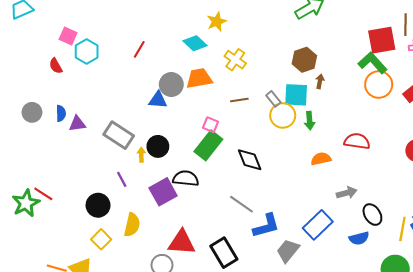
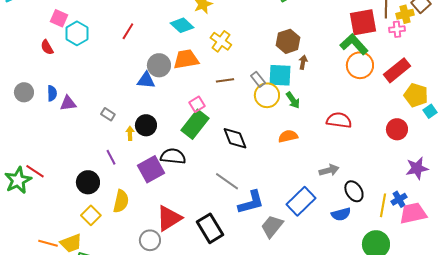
green arrow: (310, 121) -> (293, 100), turned -30
pink square: (210, 125) -> (197, 104), turned 35
gray rectangle: (119, 135) -> (108, 114), size x0.5
orange semicircle: (321, 159) -> (288, 136), moved
red triangle: (182, 242) -> (169, 218), turned -36

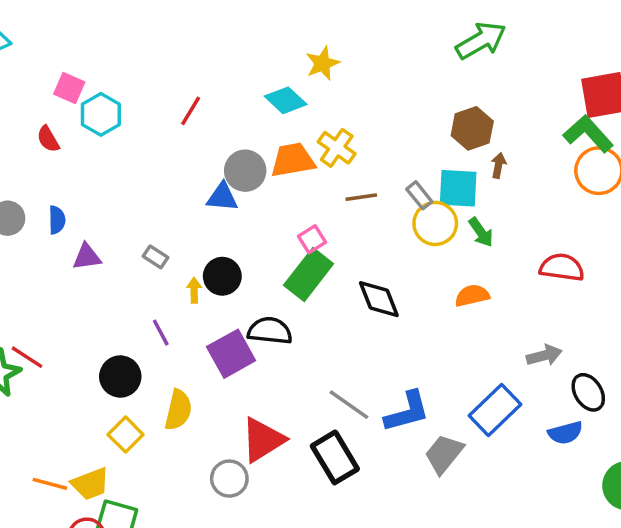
yellow cross: (221, 41) -> (337, 148), moved
purple triangle: (68, 103) -> (87, 257), moved
gray line: (227, 181) -> (349, 405), moved

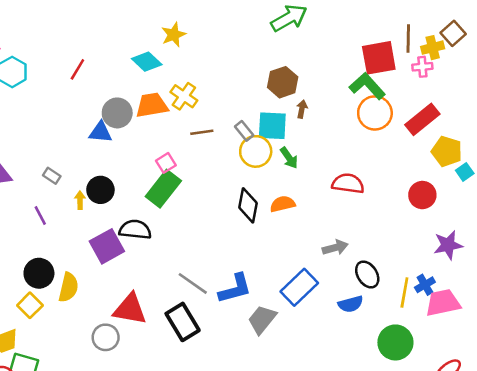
black diamond: (379, 299) -> (248, 205), moved, turned 32
purple line: (161, 333) -> (40, 216), moved
black circle: (120, 377) -> (39, 273), moved
red triangle: (263, 440) -> (130, 309), turned 42

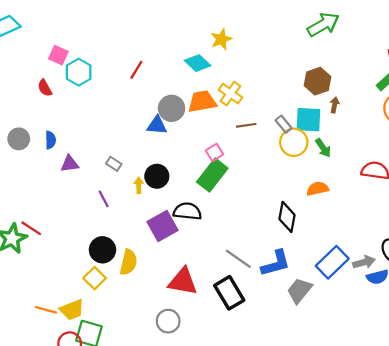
black diamond: (248, 205) -> (287, 217), moved
gray arrow: (335, 248) -> (364, 262), moved
gray circle: (106, 337) -> (168, 321), moved

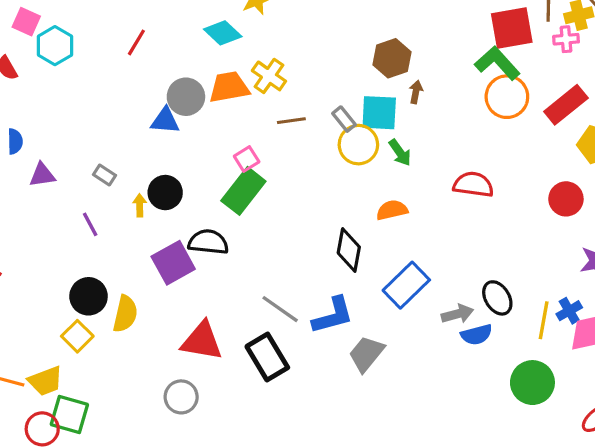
blue rectangle: (332, 262) -> (406, 285), moved

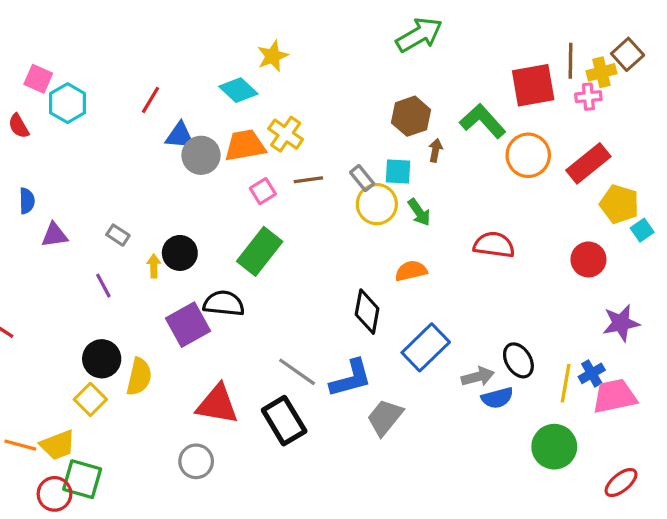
green L-shape: (497, 63) -> (483, 121), moved
cyan square: (379, 113) -> (398, 172), size x0.7
blue triangle: (165, 121) -> (180, 136), moved
pink square: (247, 159) -> (263, 191), moved

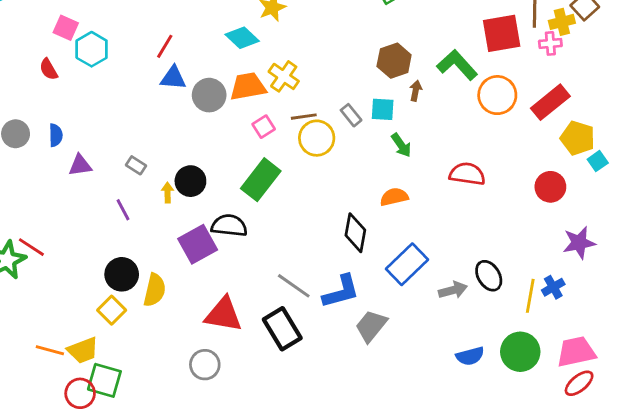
blue triangle: (180, 136) -> (173, 78), moved
yellow circle: (377, 204) -> (317, 138), moved
pink trapezoid: (614, 396) -> (576, 352), moved
blue semicircle: (497, 398) -> (470, 356), moved

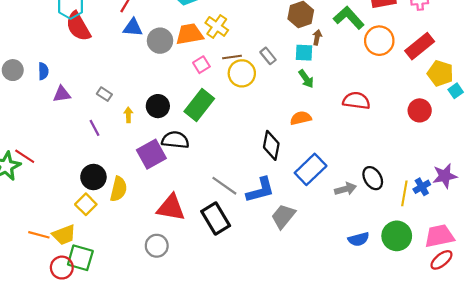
red semicircle: (49, 69) -> (78, 26), moved, size x1.8
cyan square: (383, 109) -> (304, 53), moved
black circle: (190, 181) -> (158, 106), moved
purple star: (579, 243) -> (445, 176), moved

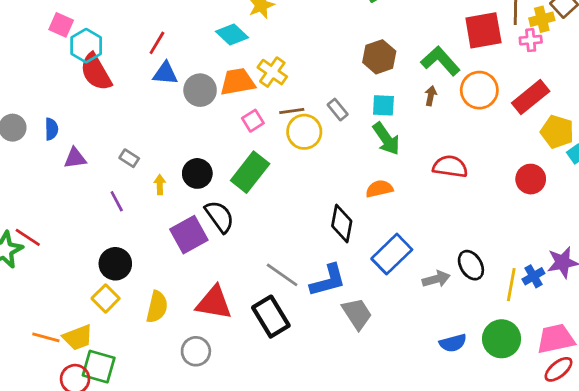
brown arrow: (317, 37) -> (431, 96), moved
green arrow: (306, 79) -> (386, 139), size x1.4
black semicircle: (175, 140) -> (220, 217), turned 48
yellow semicircle: (119, 189) -> (157, 307), moved
gray trapezoid: (283, 216) -> (357, 314), turned 108

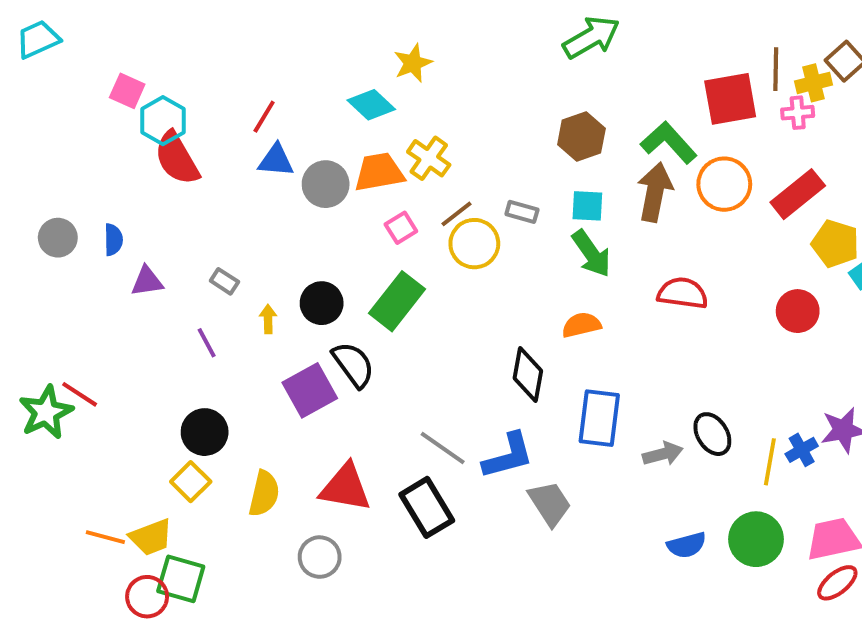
brown arrow: (431, 96) -> (655, 192), size x2.0
gray rectangle: (338, 110) -> (522, 212), turned -35
brown line: (292, 111) -> (456, 214), turned -30
blue rectangle: (392, 254) -> (599, 418), turned -39

